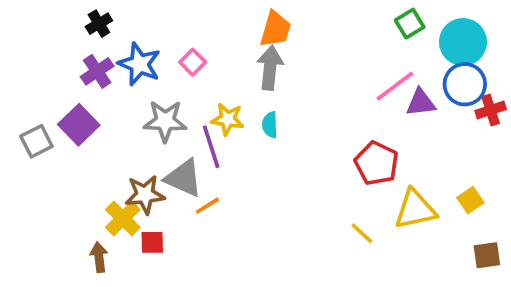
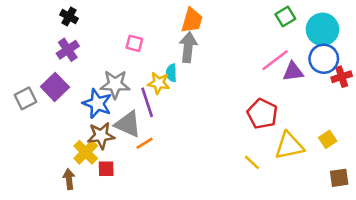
black cross: (99, 24) -> (69, 17), turned -30
pink square: (193, 62) -> (134, 43), turned -30
blue star: (139, 64) -> (97, 104), moved
cyan semicircle: (270, 125) -> (171, 73), moved

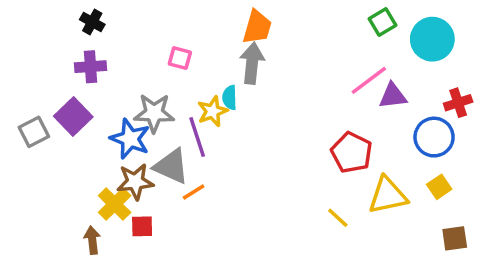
purple cross: (68, 50) -> (91, 67), turned 30
blue circle: (324, 59) -> (434, 137), moved
yellow star: (159, 83) -> (212, 111), turned -30

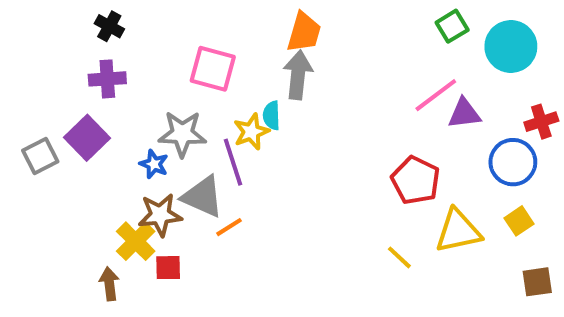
pink square: (180, 58) -> (213, 69), size x1.6
blue star: (130, 139) -> (154, 164), size x0.6

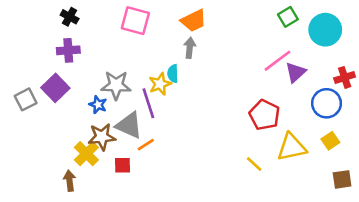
orange trapezoid: (304, 32) -> (194, 21), turned 48
pink square: (213, 69) -> (135, 21), moved
gray arrow: (298, 75) -> (190, 48), size x0.7
purple triangle: (464, 113) -> (296, 72), turned -35
red square: (168, 268) -> (122, 165), moved

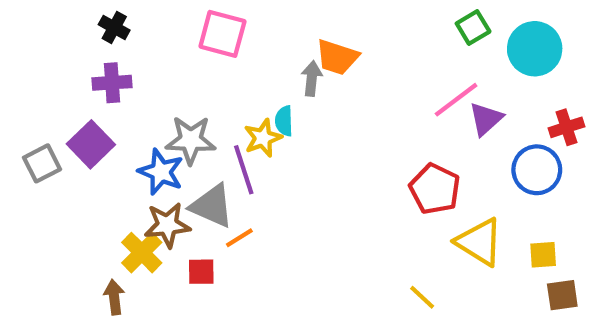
orange trapezoid: (194, 21) -> (337, 57), moved, turned 44
blue star: (98, 105) -> (161, 172), size x1.5
yellow square: (330, 141) -> (543, 255), moved, turned 30
yellow triangle: (292, 147) -> (479, 242), turned 44
yellow line: (254, 164) -> (422, 297), moved

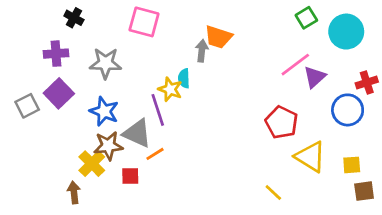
purple cross: (112, 83) -> (56, 54), moved
yellow star: (263, 138) -> (170, 89), turned -30
gray star: (191, 140) -> (106, 63), moved

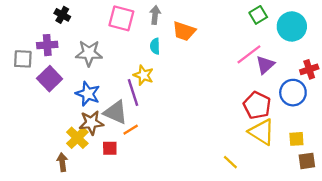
gray arrow: (202, 51) -> (155, 15), moved
cyan semicircle: (184, 78) -> (155, 46), moved
gray square: (27, 106) -> (23, 59), moved, turned 30
red pentagon: (282, 122) -> (257, 105), moved

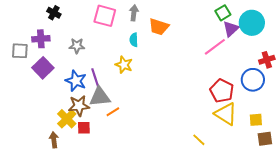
gray star: (89, 53) -> (77, 46), size x0.7
purple triangle: (265, 65) -> (231, 29), moved
purple line: (133, 93) -> (96, 80), moved
gray triangle: (116, 112) -> (100, 97), turned -30
red square: (110, 148) -> (84, 128), moved

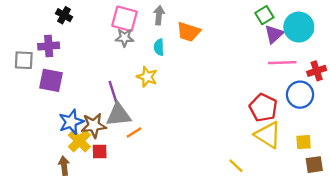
gray star: (77, 46) -> (125, 38), moved
pink line: (215, 47) -> (282, 63), moved, turned 35
purple square: (43, 68) -> (51, 80), turned -35
blue star: (76, 81) -> (71, 122), moved, turned 30

